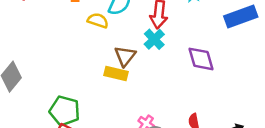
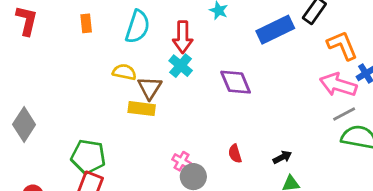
yellow semicircle: (98, 20) -> (124, 72), moved

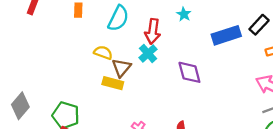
gray diamond: (24, 124) -> (20, 106), moved

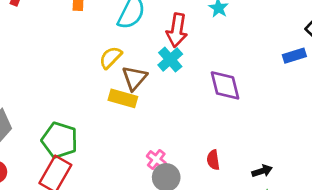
blue rectangle: (226, 35) -> (294, 56), moved, size x0.6
yellow semicircle: (103, 53) -> (111, 57), turned -66

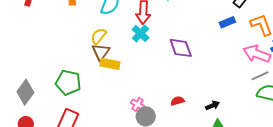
brown triangle: (134, 78) -> (101, 52), moved
green pentagon: (60, 140) -> (68, 82), moved
red semicircle: (213, 160) -> (177, 101), turned 88

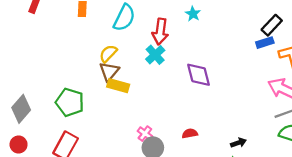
blue rectangle: (227, 22) -> (265, 43), moved
black arrow: (213, 105) -> (238, 143), moved

